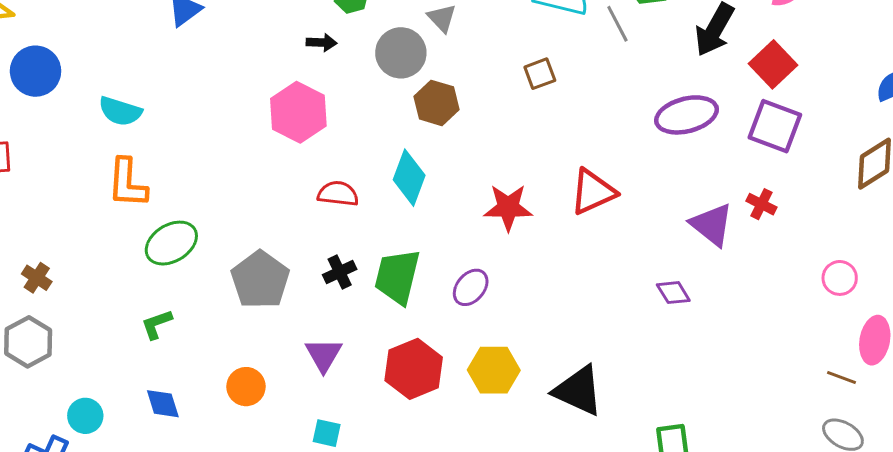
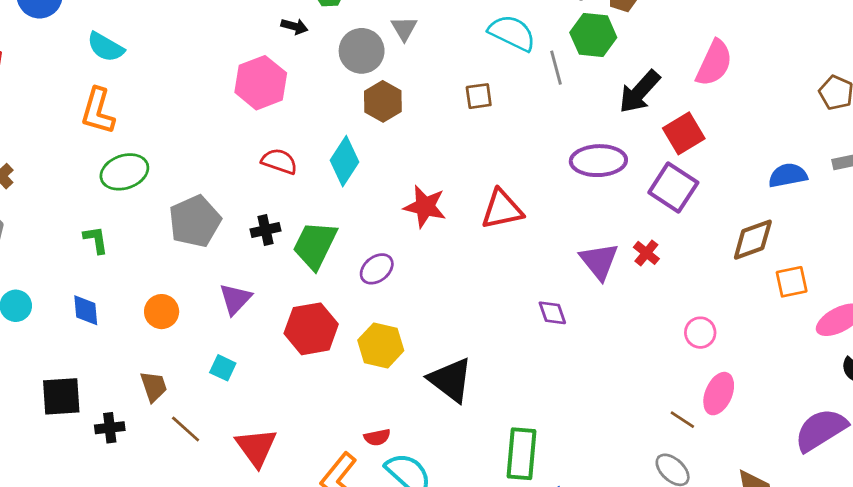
green L-shape: (157, 324) -> (96, 240), turned 88

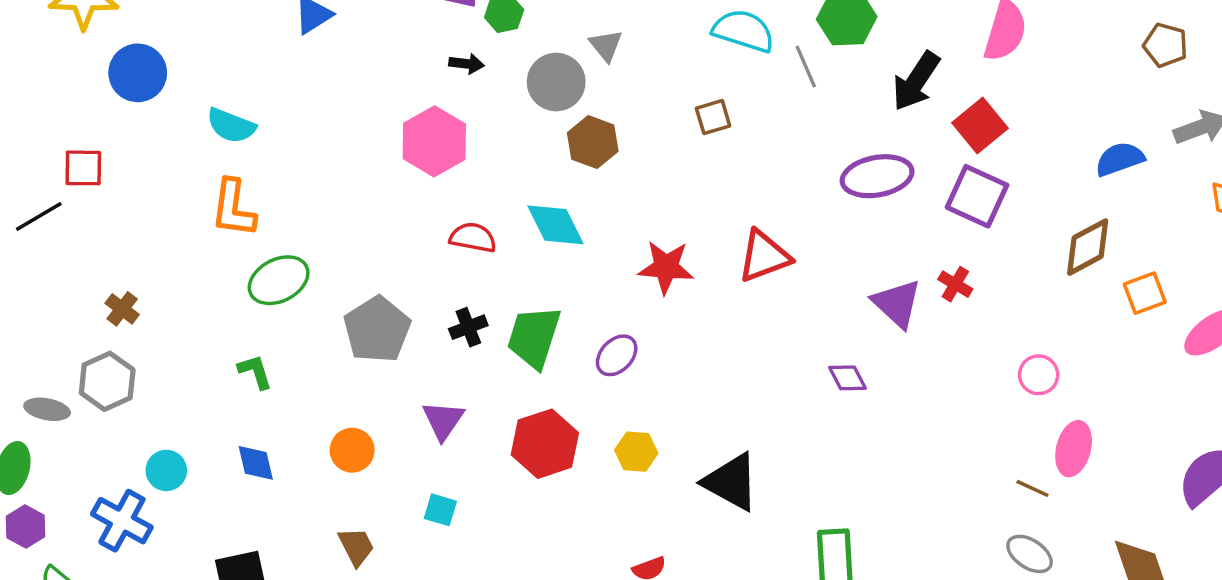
cyan diamond: (345, 161) -> (555, 225), turned -51
yellow hexagon: (381, 345) -> (636, 452), size x0.7

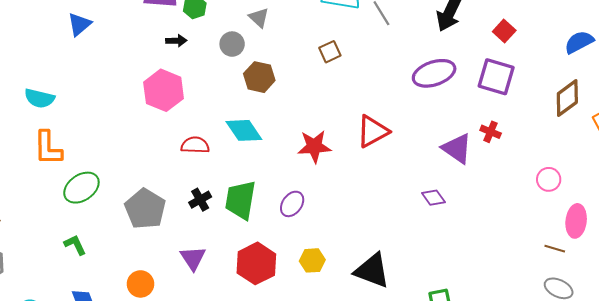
gray circle: (556, 82) -> (232, 44), size x0.7
red square: (980, 126) -> (504, 31), moved, size x0.7

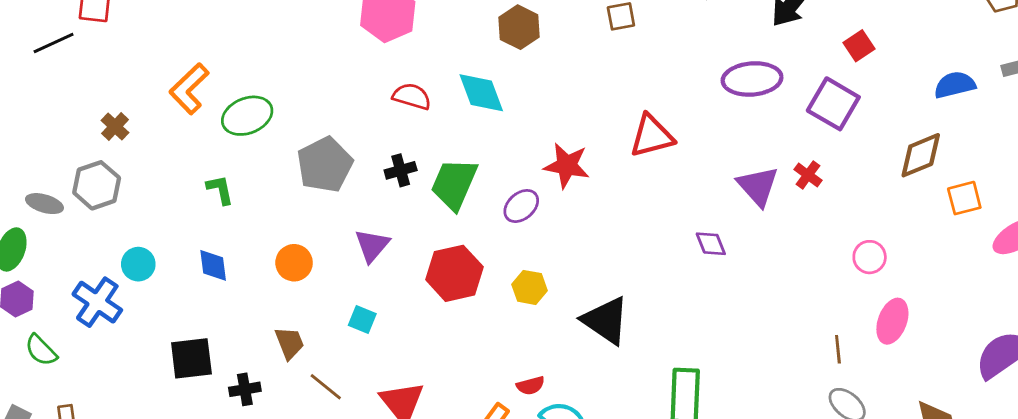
red star: (314, 146) -> (567, 166), moved
orange L-shape: (48, 148) -> (189, 89), moved, turned 33
brown line: (555, 249) -> (838, 349), moved, turned 54

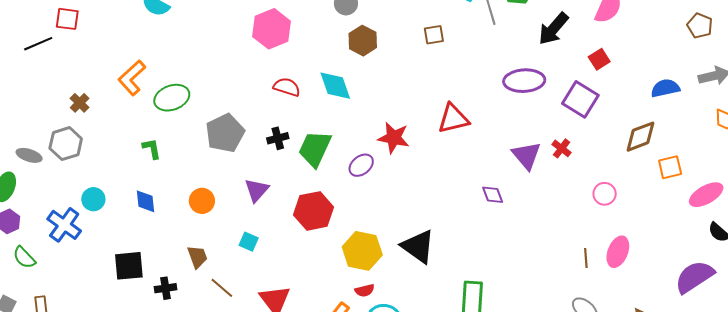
pink circle: (870, 257) -> (605, 194), moved
yellow hexagon: (530, 287) -> (362, 251), moved, size x1.6
brown line: (838, 349) -> (586, 258), moved

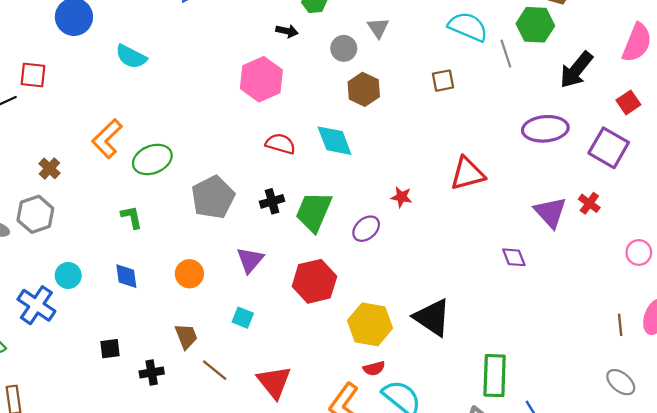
red star: (394, 138) -> (401, 197), size x0.6
black square: (129, 266) -> (110, 349), size x0.6

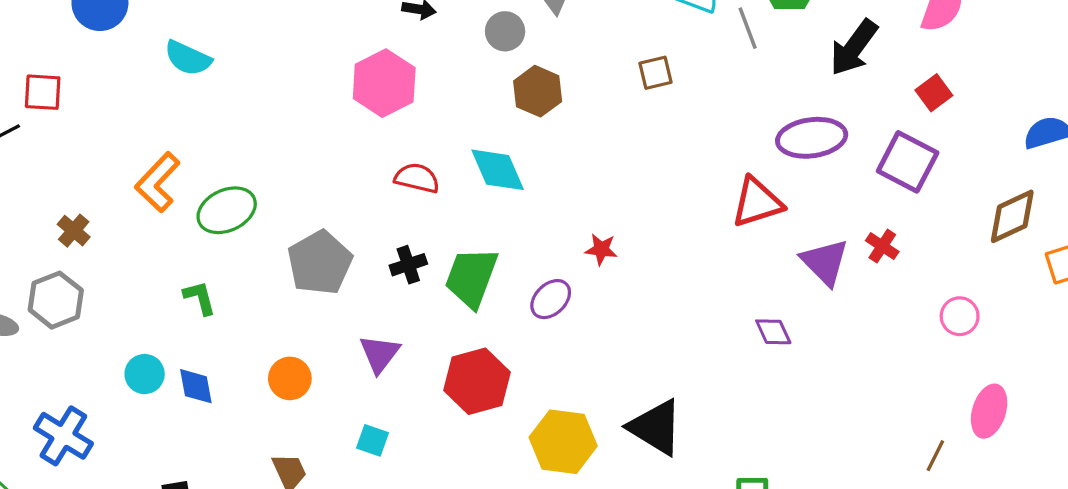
red triangle: (467, 174) -> (757, 202), moved
cyan circle: (68, 275) -> (145, 374), moved
brown line: (620, 325) -> (935, 456), moved, turned 35

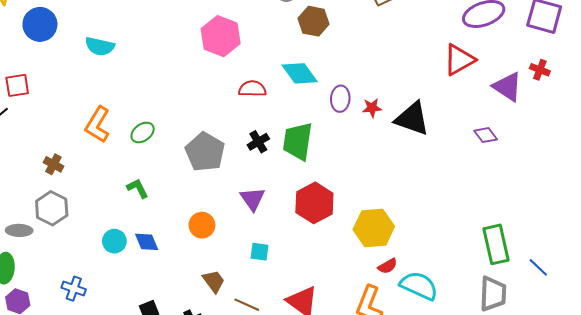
green ellipse: (227, 210) -> (143, 132), size x0.7
purple ellipse: (551, 299) -> (340, 99), moved, turned -30
black triangle: (656, 427) -> (412, 119), moved
blue cross: (63, 436) -> (74, 289), size x0.7

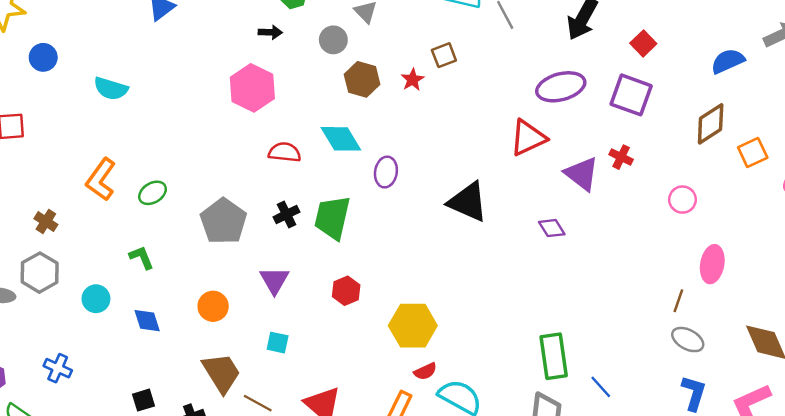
blue circle: (40, 24) -> (43, 57), size x0.7
red star: (372, 108) -> (413, 80), moved, turned -30
red hexagon: (314, 203) -> (346, 291), size x0.6
cyan circle: (114, 241) -> (96, 299), moved
brown trapezoid: (214, 281) -> (221, 373), size x1.5

